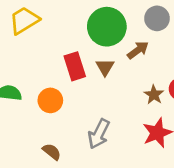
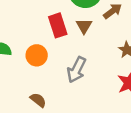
gray arrow: (99, 134) -> (77, 70), moved

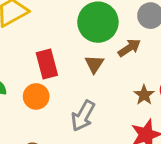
red rectangle: (58, 25) -> (47, 64), moved

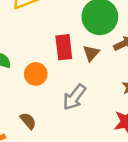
red rectangle: (47, 64) -> (64, 47), moved

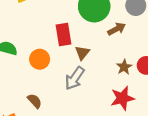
brown triangle: (91, 53) -> (82, 53), moved

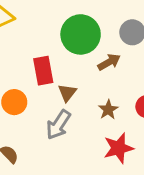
brown star: (124, 67) -> (108, 110), moved

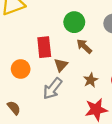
green circle: (81, 34) -> (74, 22), size x0.7
brown arrow: (109, 62) -> (84, 46), moved, turned -112

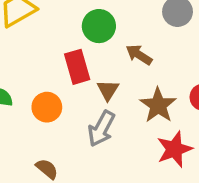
green circle: (74, 22) -> (99, 26), moved
brown star: (91, 80) -> (158, 105), size x1.5

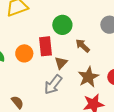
orange circle: (47, 107) -> (24, 53), moved

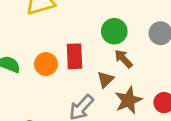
green circle: (62, 25) -> (114, 31), moved
brown triangle: (61, 63) -> (105, 79), moved

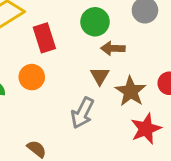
red rectangle: (75, 56) -> (44, 38), moved
brown arrow: (123, 59) -> (113, 48), turned -30

